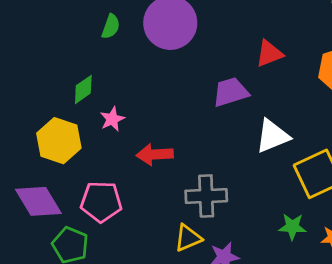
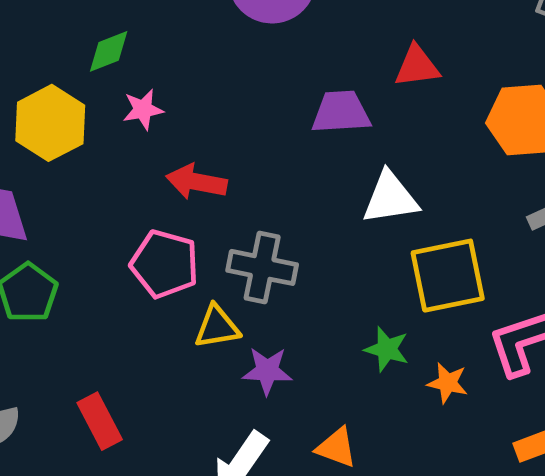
pink pentagon: (101, 202) -> (165, 264), moved

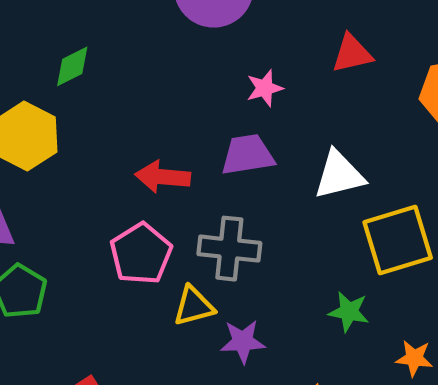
pink star: (143, 109) -> (265, 88), moved
purple trapezoid: (341, 112) -> (247, 155), moved
pink pentagon: (165, 264) -> (141, 254), turned 30
orange star: (448, 383) -> (414, 358), moved

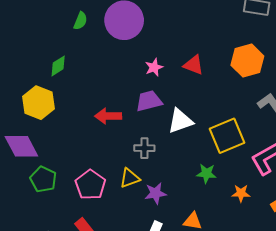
red triangle: (352, 54) -> (193, 65), moved, turned 40
white triangle: (339, 175) -> (180, 121), moved
gray cross: (229, 249) -> (144, 148), size x0.7
pink pentagon: (141, 254) -> (90, 185), moved

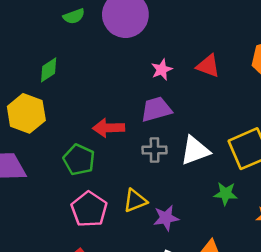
green semicircle: (80, 21) -> (74, 16), turned 48
white triangle: (180, 121) -> (195, 150), moved
gray cross: (144, 148) -> (155, 150), moved
green pentagon: (43, 179) -> (79, 160), moved

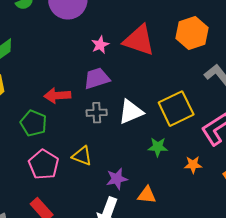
red triangle: (208, 66) -> (139, 40), size x1.6
yellow triangle: (135, 201) -> (82, 156), turned 45
purple star: (166, 218) -> (117, 179), moved

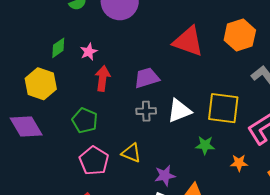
pink star: (100, 45) -> (89, 52), moved
red arrow: (57, 96) -> (103, 78), moved, turned 100
yellow square: (176, 109) -> (223, 108), turned 32

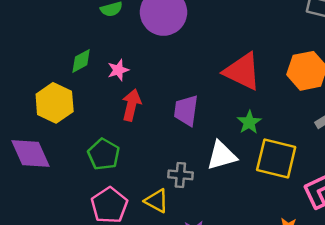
purple trapezoid: (147, 78) -> (186, 110), turned -72
gray cross: (146, 111) -> (180, 175), moved
green star: (205, 145) -> (249, 122), moved, turned 30

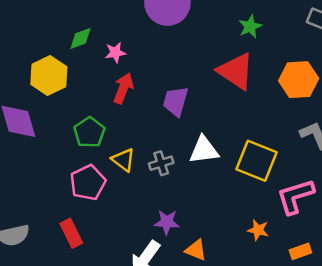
green star: (249, 122) -> (250, 26), moved
gray cross: (180, 175) -> (161, 163), turned -30
yellow triangle: (157, 201) -> (123, 160), moved

